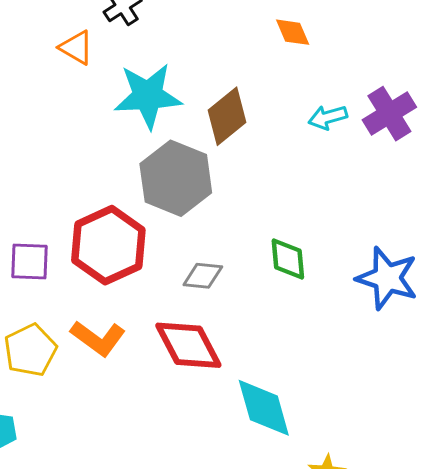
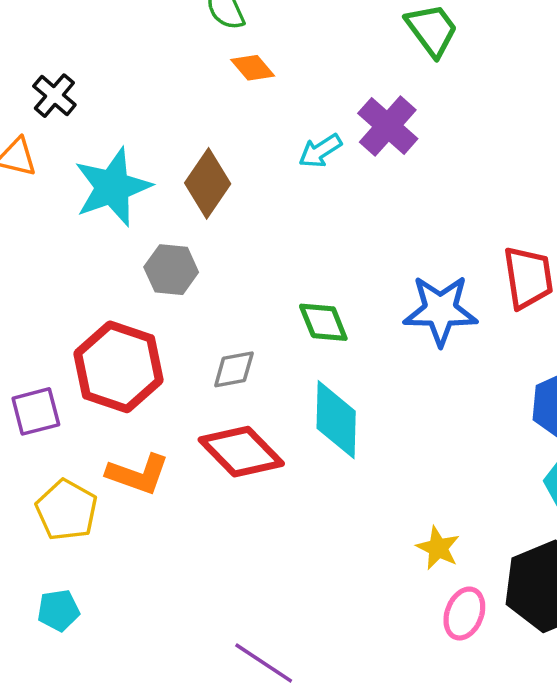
gray hexagon: (176, 178) -> (171, 270), size x0.6
cyan diamond: (264, 408) -> (336, 420), moved, turned 34

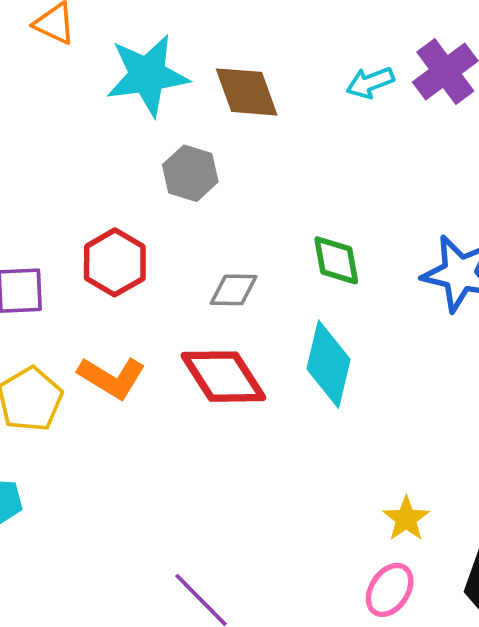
brown diamond: (208, 183) -> (247, 92), turned -66
red hexagon: (118, 367) -> (115, 262), size x0.7
pink ellipse: (464, 614) -> (390, 590), moved

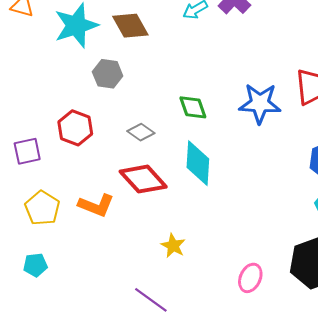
gray diamond: (234, 290) -> (141, 132), turned 44
orange L-shape: (112, 377) -> (96, 205), moved
yellow star: (406, 519) -> (173, 246), moved

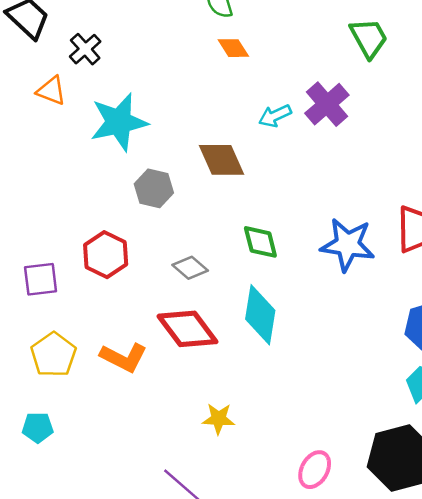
brown diamond: (130, 26) -> (222, 160), moved
yellow star: (173, 246) -> (218, 419), turned -30

